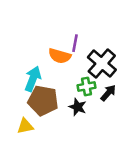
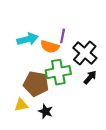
cyan arrow: (33, 79) -> (28, 39), moved, turned 54
green cross: (87, 87) -> (58, 72), moved, size x1.6
black star: (78, 107) -> (46, 111), moved

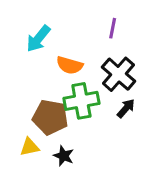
purple line: (63, 36) -> (113, 28), moved
cyan arrow: (28, 39) -> (38, 39), moved, turned 144

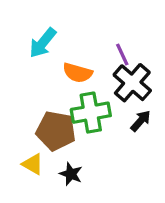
purple line: (113, 28) -> (122, 54), moved, turned -36
yellow triangle: (29, 147) -> (33, 164), turned 42

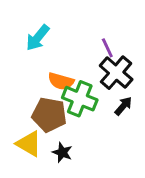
orange semicircle: (78, 73) -> (61, 81), moved
green cross: (91, 113) -> (80, 99), turned 32
yellow triangle: (33, 164) -> (29, 144), size x1.4

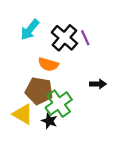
black cross: (116, 73) -> (64, 38), moved
green cross: (80, 99) -> (59, 104), moved, turned 32
black arrow: (123, 106) -> (98, 84), turned 49

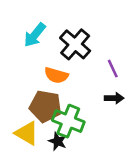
purple line: (85, 38) -> (113, 69), moved
green cross: (59, 104) -> (68, 121), turned -32

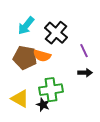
brown pentagon: (45, 106) -> (25, 58), moved
green cross: (68, 121) -> (51, 90), turned -30

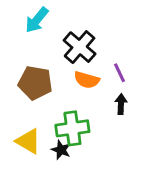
cyan arrow: (26, 26) -> (37, 20), moved
orange semicircle: (42, 56) -> (87, 80), moved
black arrow: (85, 73) -> (121, 104), turned -88

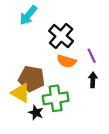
brown pentagon: (35, 83) -> (32, 79), moved
yellow triangle: (28, 141) -> (21, 93), moved
black star: (61, 150) -> (36, 113), moved

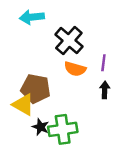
cyan arrow: (28, 15) -> (32, 17), turned 45
purple line: (92, 56) -> (103, 63), turned 32
green cross: (56, 98) -> (63, 129), moved

